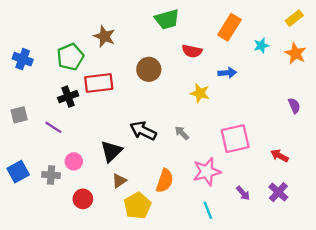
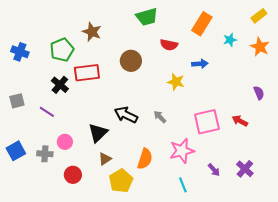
black cross: (68, 97) -> (60, 85), turned -30
red arrow: (279, 156) -> (240, 121), moved

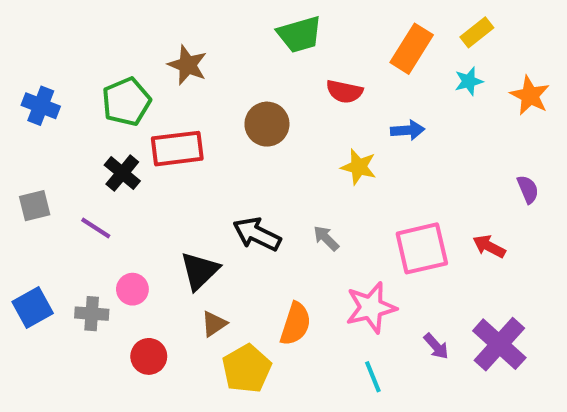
yellow rectangle: (259, 16) -> (477, 32), moved
purple cross: (245, 169) -> (499, 344), size x1.5

